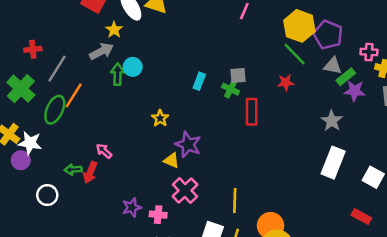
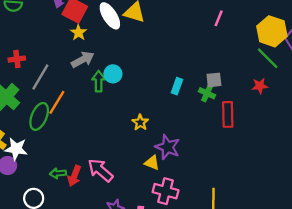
yellow star: (114, 30) -> (79, 33), moved
pink arrow: (104, 151) -> (100, 170), moved, size x1.6
pink cross: (185, 190) -> (166, 191), turned -30

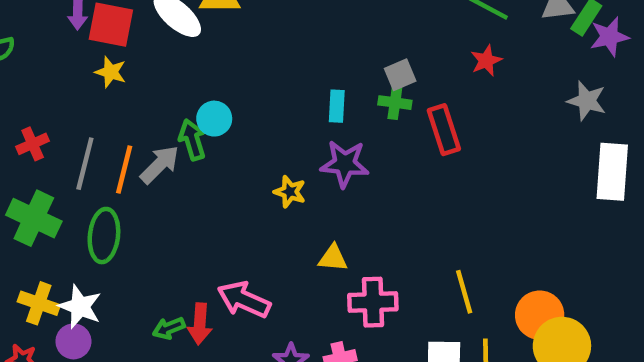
yellow star: (79, 33) -> (111, 72), moved
gray arrow: (83, 60) -> (160, 165), moved
orange line: (57, 102) -> (124, 169), moved
purple star: (168, 147) -> (345, 164), moved
white star: (16, 149) -> (80, 307), turned 30

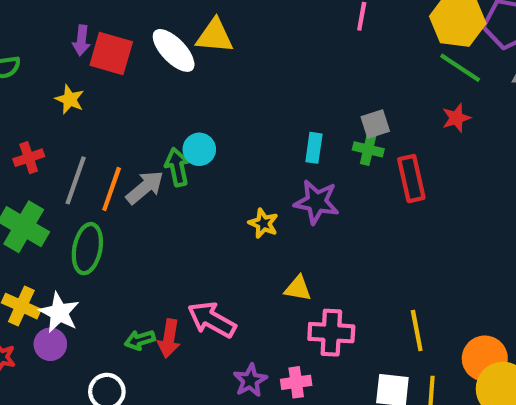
yellow star: (111, 72) -> (70, 99), moved

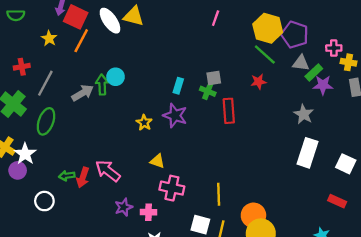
orange line: (112, 189) -> (81, 41), moved

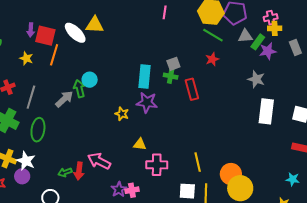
yellow cross: (348, 62) -> (275, 28), moved
cyan rectangle: (178, 86) -> (145, 77), size x1.6
pink cross: (149, 212) -> (132, 190), moved

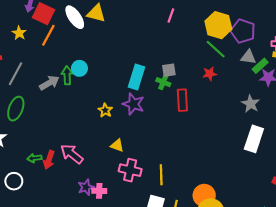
yellow line: (198, 162) -> (161, 175), moved

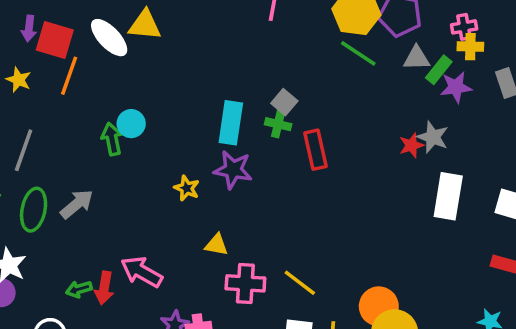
gray square: (169, 70) -> (284, 102), turned -32
red star: (210, 74) -> (411, 145), moved
gray arrow: (49, 83) -> (77, 204), moved
yellow line: (161, 175) -> (300, 283), turned -42

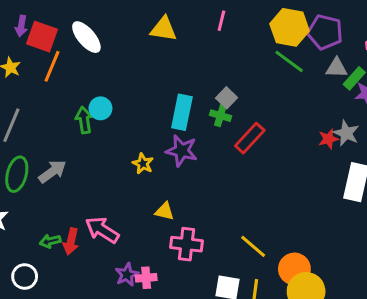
yellow triangle: (145, 25) -> (164, 29), moved
red rectangle: (315, 150) -> (250, 138), turned 52
yellow line: (300, 283) -> (253, 246), moved

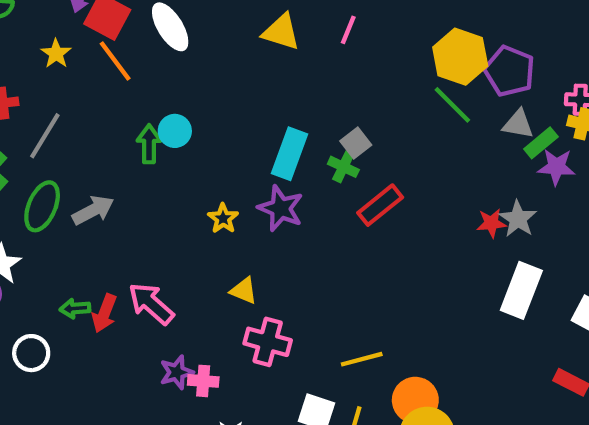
pink line: (221, 21) -> (348, 30), moved
orange line: (52, 66) -> (115, 61), turned -68
yellow line: (253, 246) -> (362, 359), turned -64

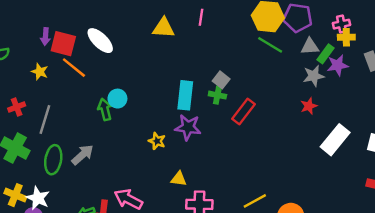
gray star: (518, 219) -> (314, 76), moved, turned -30
white rectangle: (521, 290) -> (335, 140), turned 32

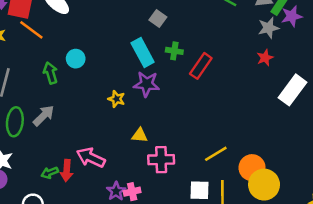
gray square: (221, 80) -> (158, 19), moved
cyan rectangle: (185, 95) -> (143, 52), turned -32
green arrow: (105, 110) -> (50, 73), moved

